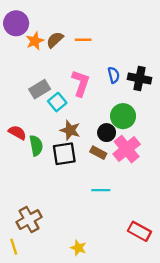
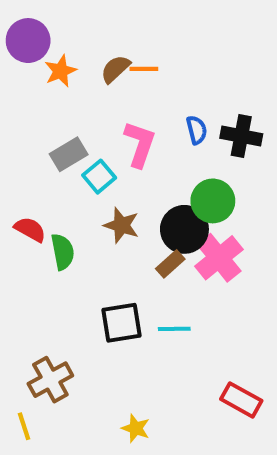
brown semicircle: (55, 40) -> (115, 69), moved
black circle: (107, 133) -> (184, 229), size x1.5
brown rectangle: (98, 153) -> (170, 264), turned -70
black square: (64, 154) -> (121, 323), moved

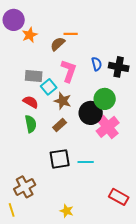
brown semicircle: (115, 69) -> (58, 44), moved
gray rectangle: (69, 154) -> (34, 76), turned 36
brown star: (121, 225) -> (63, 101), moved
red semicircle: (30, 229) -> (31, 102), moved
brown rectangle: (170, 264) -> (60, 125), moved

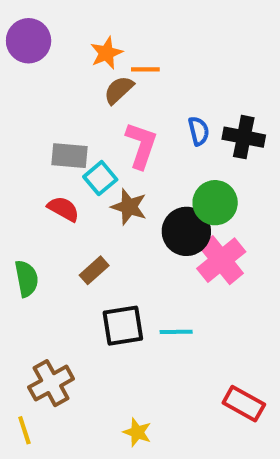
orange star: (30, 35) -> (106, 53), moved
green semicircle: (31, 124) -> (26, 279), moved
brown rectangle: (60, 125) -> (94, 270), moved

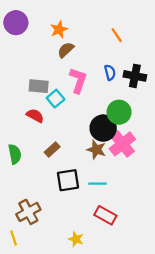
orange line: (145, 69) -> (117, 35), moved, turned 56
brown star: (129, 207) -> (96, 150), moved
red rectangle: (244, 404) -> (105, 215), moved

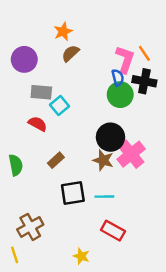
purple circle: (16, 23) -> (24, 59), moved
orange line: (117, 35) -> (144, 53), moved
pink L-shape: (78, 80) -> (125, 59), moved
green circle: (119, 112) -> (120, 95), moved

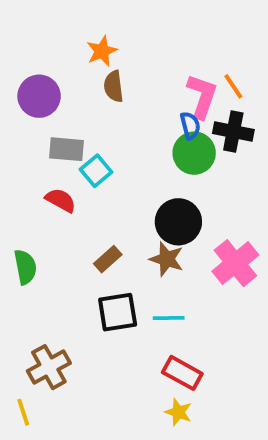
brown semicircle: (70, 53) -> (114, 86), turned -54
pink cross: (131, 154) -> (235, 263), moved
brown rectangle: (56, 160) -> (108, 259), moved
yellow star: (81, 256) -> (178, 412), moved

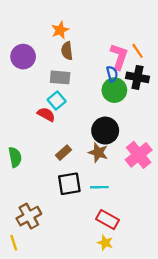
gray rectangle: (67, 149) -> (60, 77), moved
red semicircle: (61, 200) -> (46, 114), moved

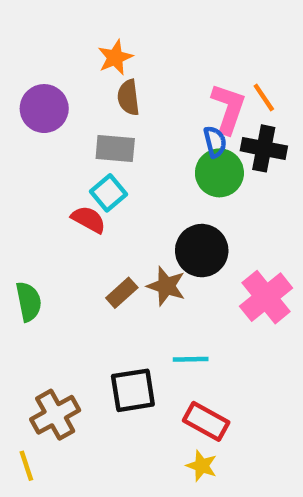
brown star: (98, 153) -> (166, 286), moved
black square: (69, 184) -> (133, 390), moved

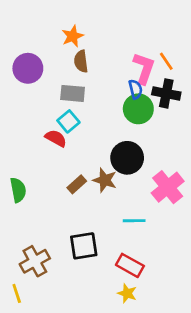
cyan line: (191, 359) -> (134, 221), moved

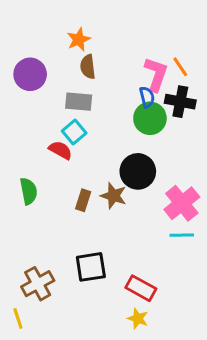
brown rectangle: (77, 184) -> (83, 200), turned -30
green semicircle: (18, 190) -> (29, 191), moved
cyan line: (134, 221) -> (182, 235), moved

